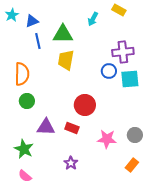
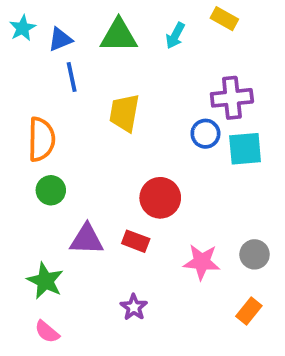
green triangle: (63, 34) -> (119, 36), moved

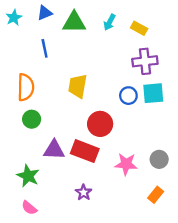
yellow rectangle: (224, 19) -> (139, 28), moved
blue triangle: (60, 39) -> (45, 13), moved
yellow trapezoid: (124, 113) -> (78, 86), moved
blue circle: (205, 134) -> (128, 96), moved
red rectangle: (136, 241) -> (85, 151), size x1.6

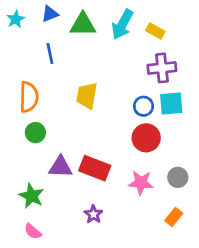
cyan arrow: (110, 22) -> (122, 24), size x1.6
red circle: (100, 124) -> (146, 138), moved

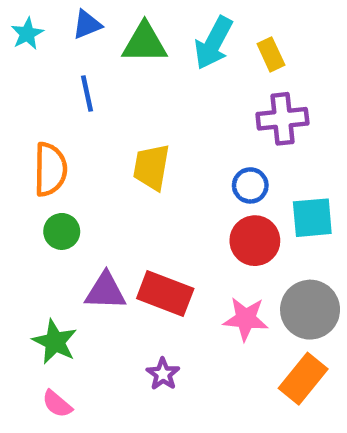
yellow rectangle: (155, 31) -> (271, 54), turned 36
cyan square: (171, 104) -> (312, 218), moved
gray circle: (178, 177) -> (310, 310), size x1.6
orange rectangle: (174, 217) -> (303, 379), size x1.5

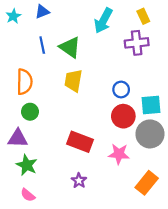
green triangle: (145, 43) -> (70, 47), moved, turned 35
yellow rectangle: (271, 54) -> (143, 16), moved
purple cross: (282, 119) -> (137, 43), moved
purple triangle: (105, 291) -> (18, 138), moved
gray circle: (310, 310) -> (150, 134), moved

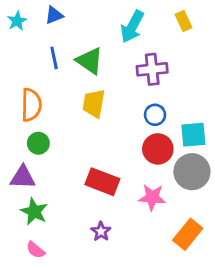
purple cross: (137, 43) -> (152, 69), moved

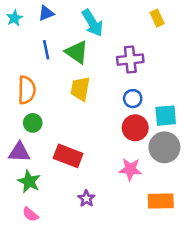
cyan arrow: (132, 27) -> (92, 23), moved, turned -60
red rectangle: (102, 182) -> (68, 156), moved
orange rectangle: (188, 234) -> (161, 201), turned 50

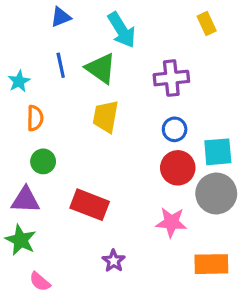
cyan star: (14, 18) -> (19, 81), moved
orange semicircle: (27, 90) -> (35, 118), size x0.7
green star: (29, 181) -> (21, 240), moved

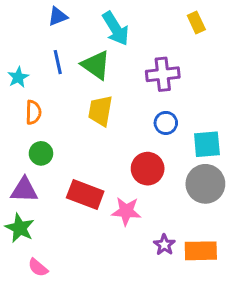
red circle: (178, 168) -> (148, 169), moved
pink star: (171, 222) -> (126, 211), moved
purple star: (114, 261) -> (164, 245), moved

